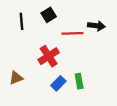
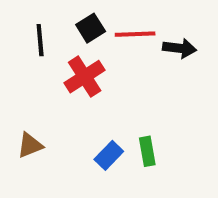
red line: (73, 33) -> (135, 34), moved
red cross: (49, 56) -> (85, 77), moved

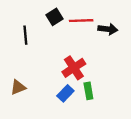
black line: (40, 40) -> (25, 35), moved
red cross: (85, 77) -> (74, 68), moved

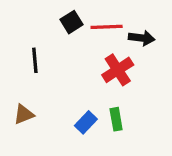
black line: (25, 35) -> (35, 60), moved
red cross: (74, 68) -> (118, 70), moved

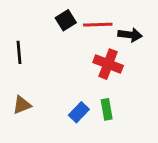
black line: (35, 60) -> (19, 52), moved
red cross: (118, 70) -> (108, 64), turned -36

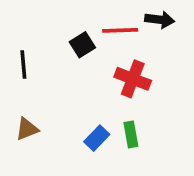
black square: (66, 20) -> (82, 45), moved
black arrow: (130, 35) -> (160, 20), moved

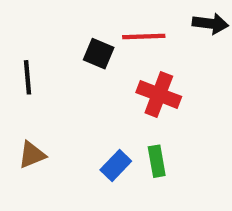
black arrow: (160, 20) -> (210, 24), moved
black square: (82, 45) -> (99, 54), turned -35

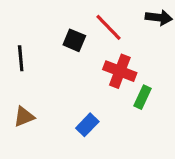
red line: (144, 36) -> (108, 27), turned 48
green rectangle: (157, 161) -> (143, 97), moved, turned 35

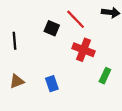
green rectangle: (143, 97) -> (105, 76), moved
blue rectangle: (87, 125) -> (52, 84), moved, turned -63

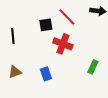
black square: (52, 28) -> (46, 25), turned -32
red cross: (83, 50) -> (63, 44), moved

